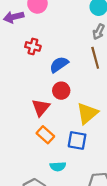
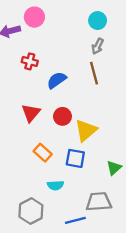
red circle: (61, 91) -> (62, 116), moved
red triangle: (41, 108) -> (31, 113), moved

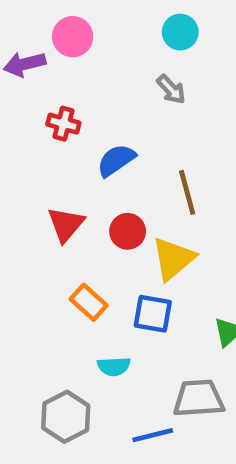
cyan circle: (98, 21) -> (180, 32), moved
gray arrow: (98, 46) -> (171, 89), moved, turned -70
brown line: (94, 73) -> (187, 192), moved

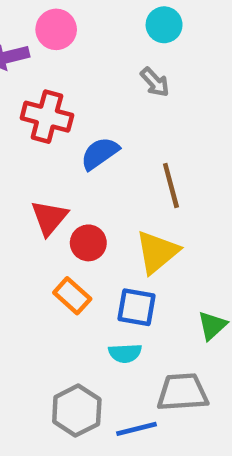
red cross: (63, 124) -> (47, 117), size x1.5
red circle: (128, 231) -> (88, 243), moved
cyan semicircle: (114, 366) -> (125, 353), moved
gray hexagon: (66, 417) -> (77, 411), moved

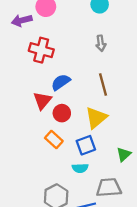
gray arrow: (155, 82) -> (101, 43), moved, turned 35
blue semicircle: (100, 153) -> (61, 82), moved
blue square: (137, 307) -> (86, 145), turned -30

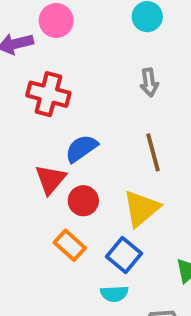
blue square: (86, 145) -> (124, 255), turned -30

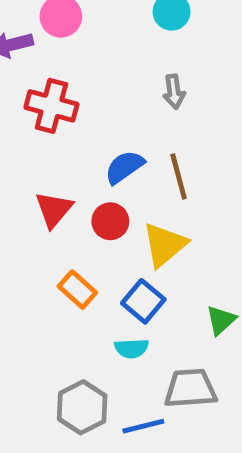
blue semicircle: (81, 148) -> (124, 167), moved
red circle: (83, 201) -> (110, 221), moved

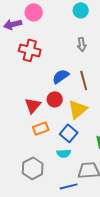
red triangle: (54, 209) -> (33, 105), moved
orange rectangle: (77, 290) -> (41, 128), turned -63
gray hexagon: (82, 407) -> (33, 168), moved

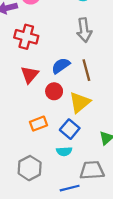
gray arrow: (82, 44) -> (84, 30), size x1.5
red triangle: (33, 105) -> (30, 75), moved

